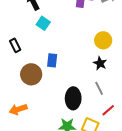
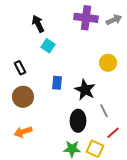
black star: (100, 63) -> (85, 90), moved, size x1.5
brown circle: (31, 74) -> (23, 97), moved

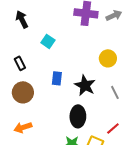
black arrow: (38, 24) -> (22, 19), moved
gray line: (104, 111) -> (115, 92), moved

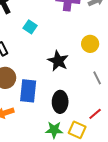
blue rectangle: (57, 78) -> (28, 91), moved, size x1.6
black star: (85, 85) -> (58, 61), moved

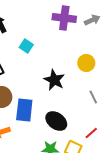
black ellipse: (60, 102) -> (56, 121), turned -55

